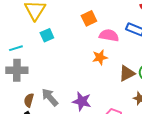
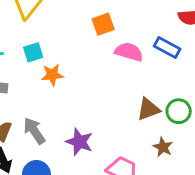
cyan square: (47, 35) -> (33, 52), moved
orange star: (100, 57) -> (52, 75), moved

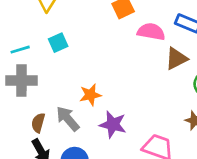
orange star: (52, 75) -> (90, 95), moved
brown triangle: (148, 109) -> (176, 59), moved

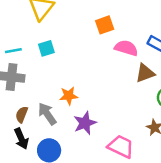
purple star: (113, 124) -> (85, 123), turned 30

